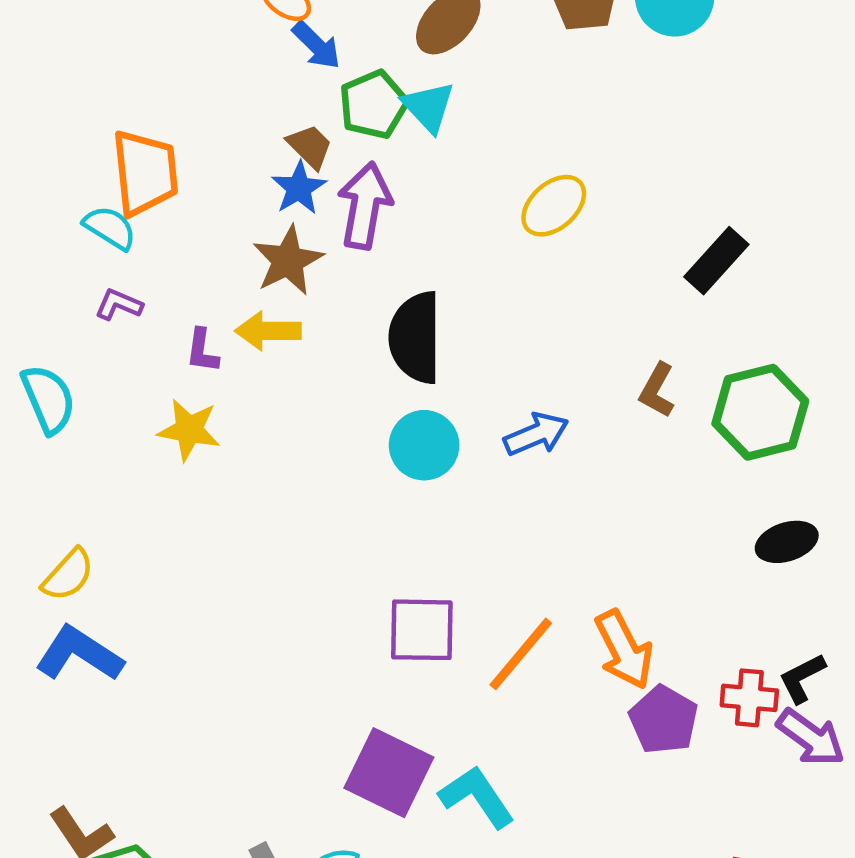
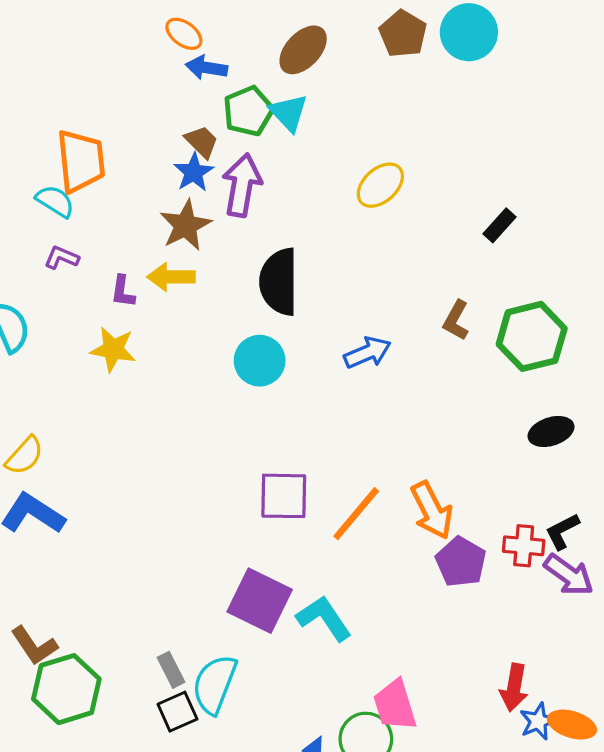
blue arrow: (316, 45) -> (206, 68), turned 144
black rectangle: (716, 261) -> (499, 225), size x0.7
cyan circle: (424, 445) -> (260, 361), moved

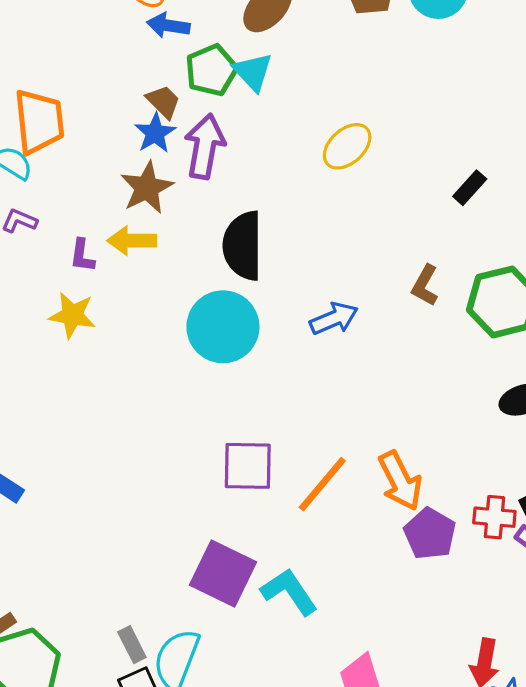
cyan circle: (260, 361) -> (223, 327), size x1.4

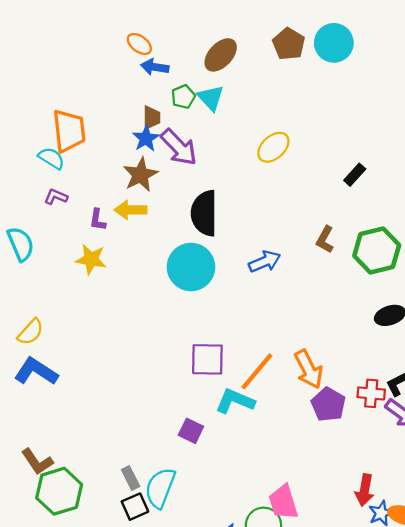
green pentagon: (211, 70) -> (183, 97), size x0.7
brown trapezoid: (163, 102) -> (151, 118), turned 45
purple arrow: (205, 146) -> (179, 147), turned 126
purple square: (223, 573) -> (191, 431), size x0.6
cyan L-shape: (289, 592) -> (235, 401), moved, turned -33

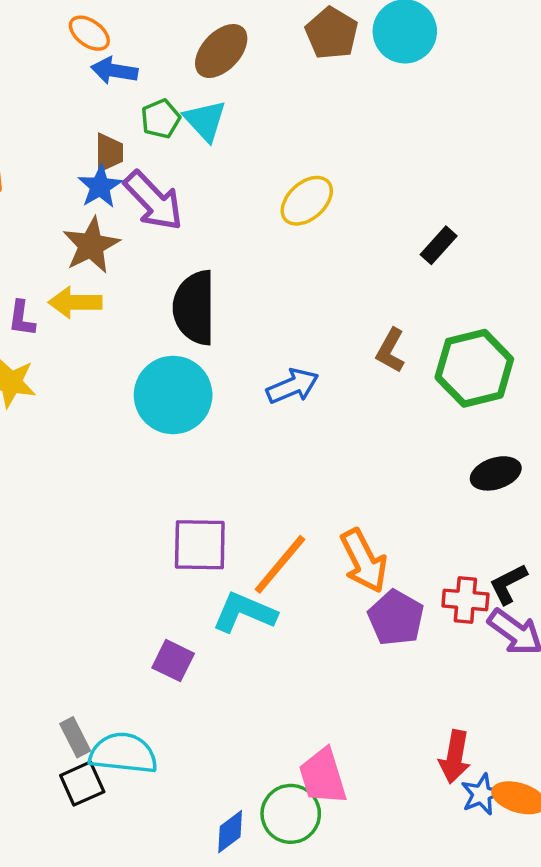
cyan semicircle: (160, 488) -> (123, 753), turned 75

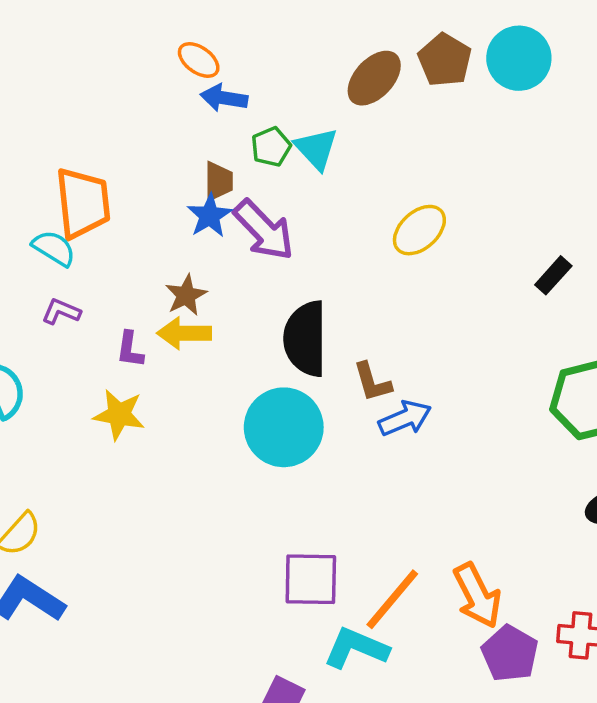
brown ellipse: (221, 51) -> (374, 78), moved
brown star: (91, 245) -> (186, 295), moved, size x0.7
brown L-shape: (391, 350) -> (372, 382), moved, turned -45

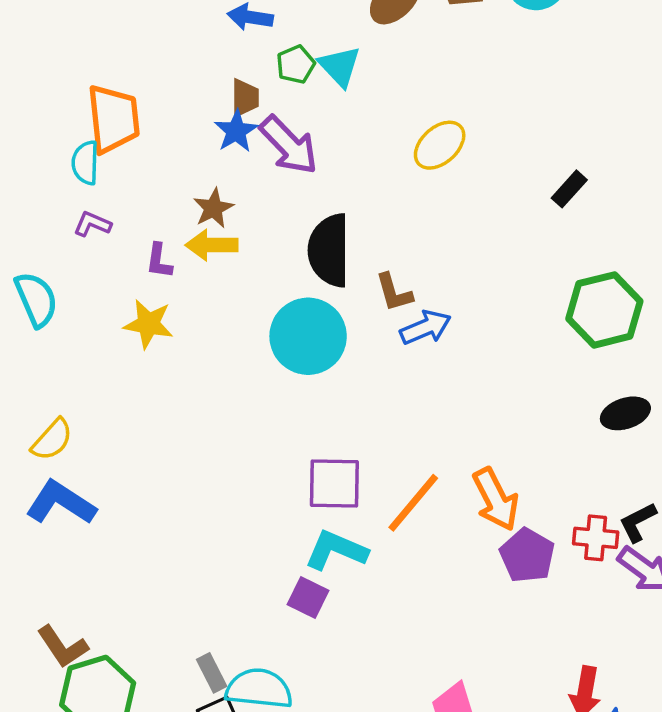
cyan semicircle: (54, 248) -> (85, 163), turned -120
cyan L-shape: (356, 648) -> (336, 550), moved

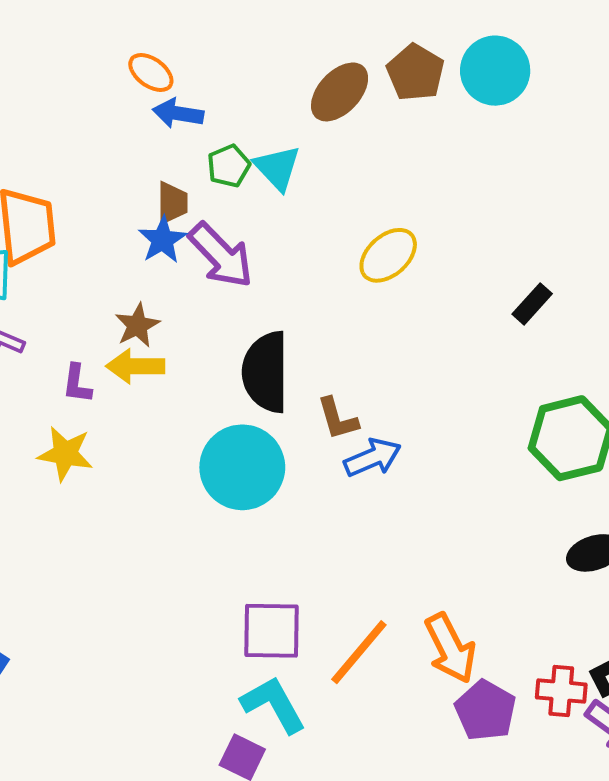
cyan L-shape: (336, 550) -> (273, 705), turned 38

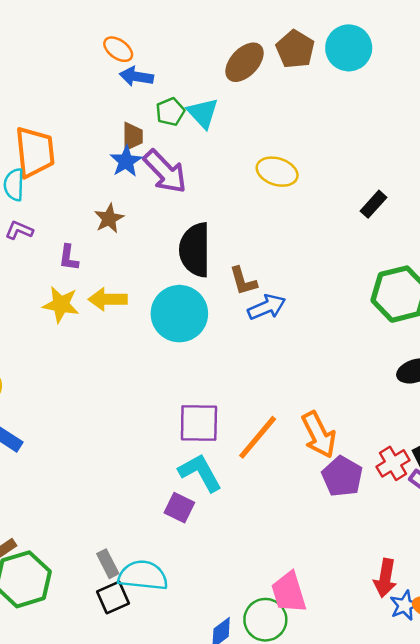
yellow ellipse: (388, 255) -> (277, 172), turned 60
yellow arrow: (135, 366) -> (108, 299), moved
red cross: (561, 691) -> (393, 463), turned -36

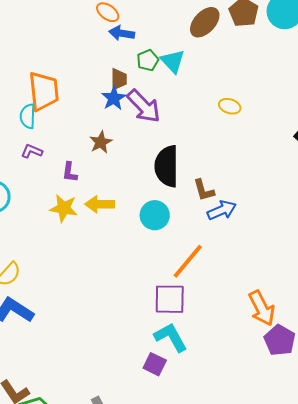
yellow ellipse: (277, 172) -> (230, 106), size x0.7
cyan circle: (179, 314) -> (155, 215), size x0.7
orange line: (258, 437) -> (188, 261), moved

